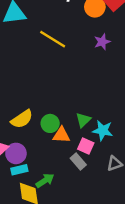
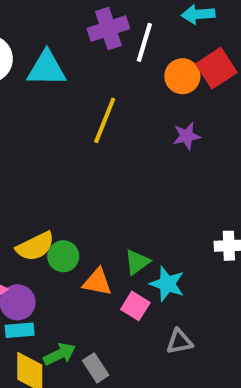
yellow line: (53, 39) -> (105, 120), turned 72
green circle: (50, 123) -> (63, 256), moved
gray rectangle: (78, 161) -> (96, 368), moved

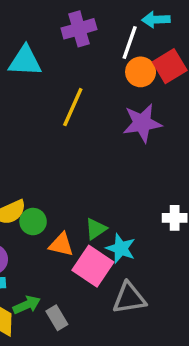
white line: (144, 42) -> (130, 43), moved
purple star: (187, 136) -> (142, 123), size x1.6
pink square: (135, 306) -> (93, 266), size x1.6
gray triangle: (179, 342) -> (129, 298), size x1.5

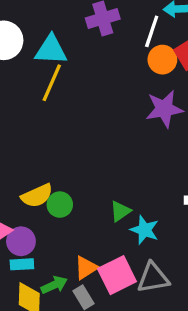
yellow line: (73, 107) -> (52, 83), moved
orange triangle: (61, 245) -> (86, 268), moved, turned -45
pink square: (93, 266) -> (117, 275), moved, turned 30

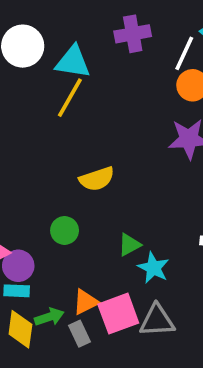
yellow semicircle: (37, 196) -> (97, 179), moved

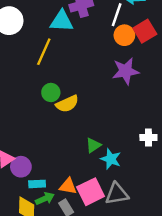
cyan triangle: (73, 62) -> (62, 21), moved
green circle: (65, 230) -> (51, 92), moved
cyan rectangle: (17, 291) -> (37, 184), moved
orange triangle: (86, 302) -> (68, 186), turned 42

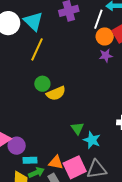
cyan triangle: (62, 21) -> (33, 21), moved, turned 40
purple star: (126, 71) -> (106, 56), moved, size x0.6
green triangle: (93, 145) -> (77, 128), turned -32

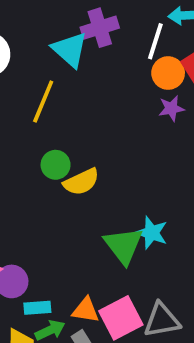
cyan triangle: (33, 21) -> (70, 50), moved
green triangle: (77, 128) -> (123, 245), size x1.6
cyan star: (92, 140) -> (152, 233), moved

